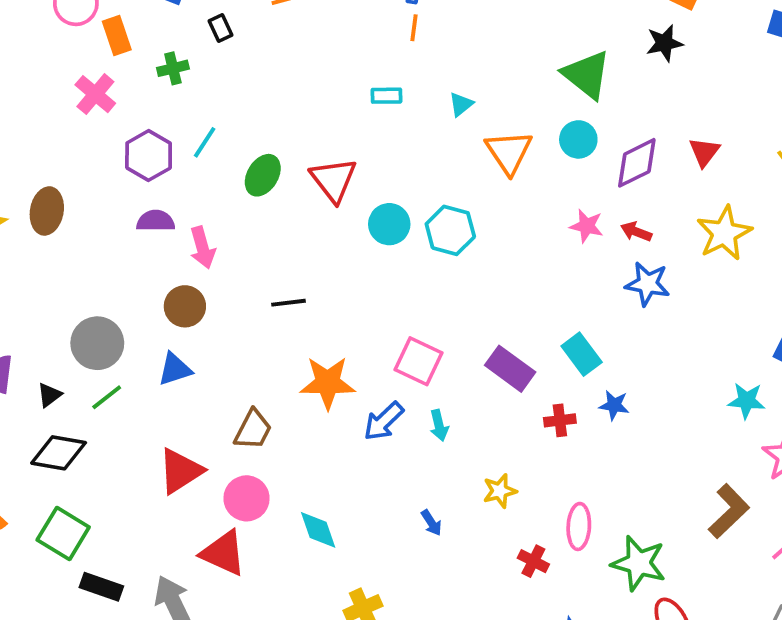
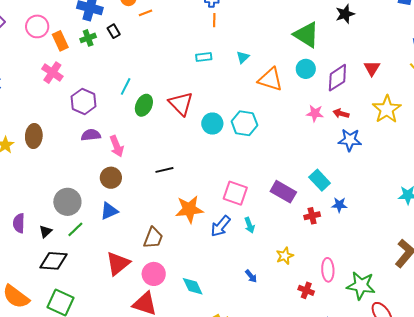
green cross: (173, 68) -> (88, 38), moved
cyan line: (205, 142) -> (126, 86), moved
orange triangle: (509, 152) -> (270, 79), turned -32

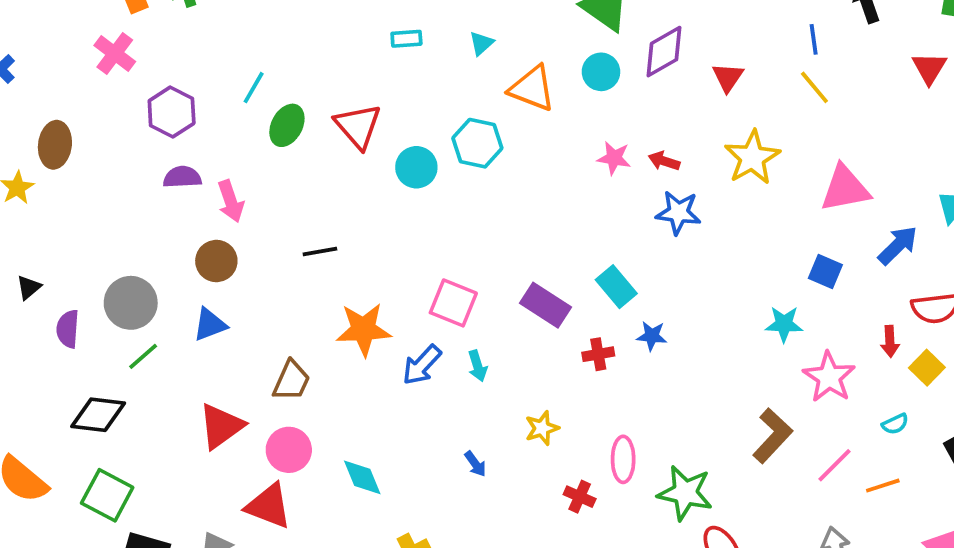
purple diamond: (337, 78) -> (664, 52), moved
cyan hexagon: (244, 123) -> (477, 143), moved
brown ellipse: (34, 136) -> (55, 145), moved
purple semicircle: (19, 223) -> (68, 329), moved
black triangle: (45, 231) -> (29, 287), moved

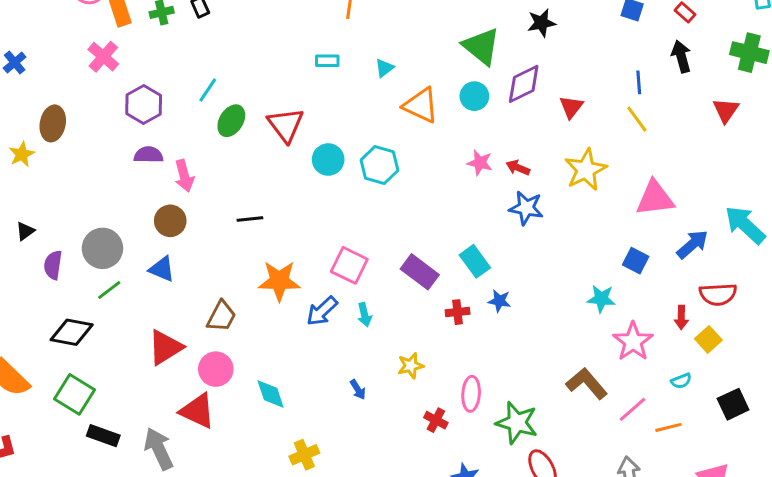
cyan hexagon: (477, 143) -> (379, 165), moved
blue triangle: (210, 324) -> (162, 269), turned 40
brown L-shape: (772, 436) -> (587, 383), turned -87

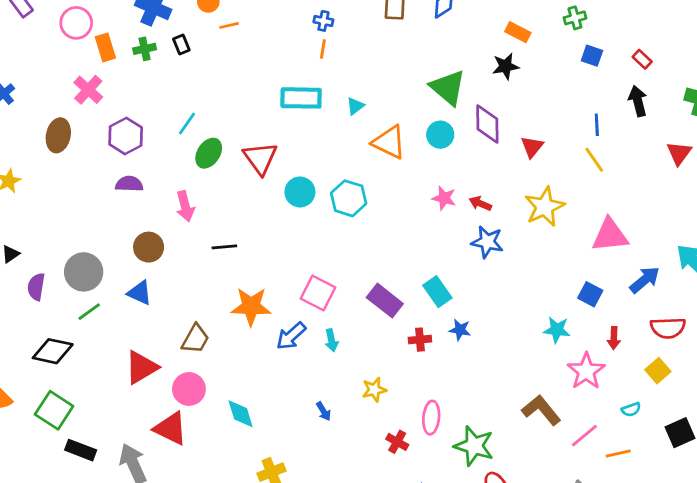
cyan rectangle: (327, 61) -> (301, 98), size x1.8
purple diamond: (524, 84) -> (487, 124), turned -66
brown ellipse: (53, 123) -> (58, 135), moved
pink arrow: (184, 176) -> (185, 206), moved
red arrow: (681, 317) -> (614, 338), moved

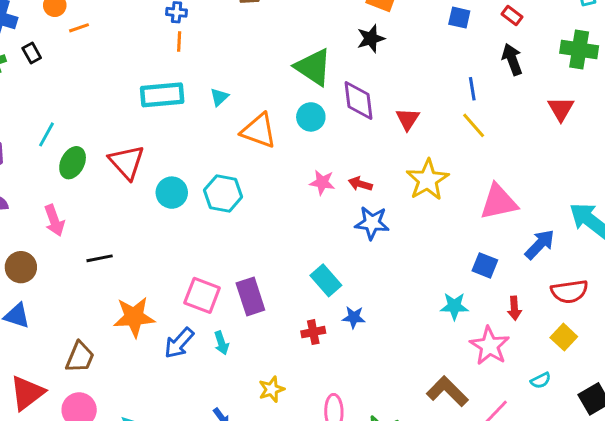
purple rectangle: (385, 301) -> (250, 296), moved, turned 40

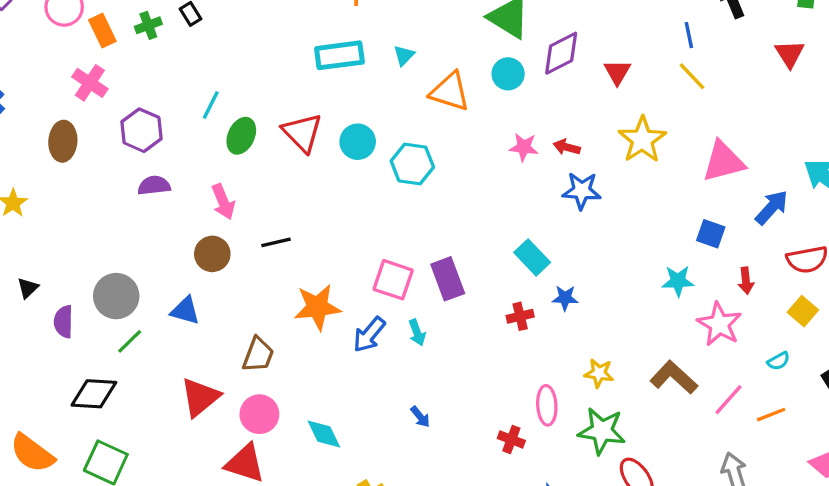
purple diamond: (359, 100) -> (561, 53), turned 72
cyan circle: (172, 193) -> (358, 142), moved
brown circle: (21, 267) -> (212, 254), moved
yellow star: (272, 389) -> (599, 373), moved, turned 30

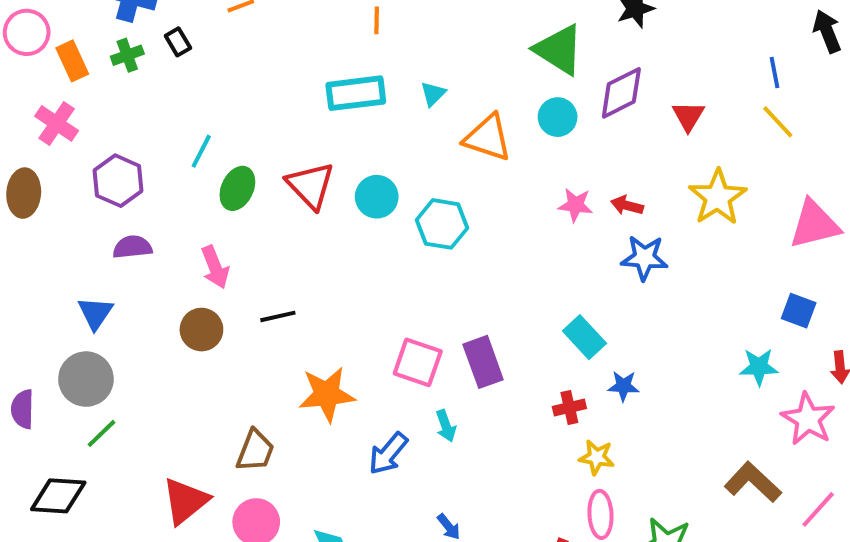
blue triangle: (185, 311) -> (95, 313), moved, turned 48
blue arrow: (369, 335) -> (388, 454), moved
yellow star: (599, 373) -> (597, 457), moved

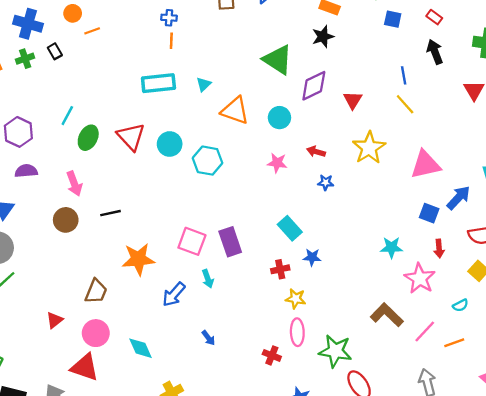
cyan circle: (558, 117) -> (279, 118), moved
pink star: (575, 205) -> (277, 163), moved
blue star: (644, 258) -> (326, 182), size x0.6
blue square: (799, 311) -> (429, 213), moved
red triangle: (185, 501) -> (55, 320), size x0.6

